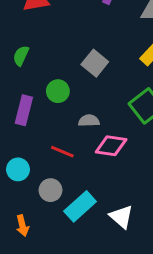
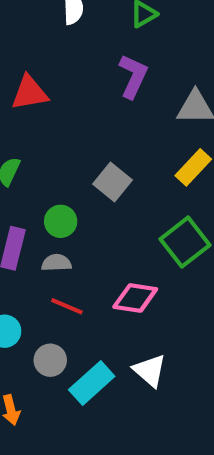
gray semicircle: (89, 121) -> (56, 263), moved
white triangle: (121, 217) -> (150, 371), moved

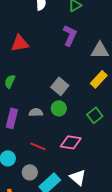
green circle: (61, 221) -> (59, 108), moved
green square: (185, 242) -> (95, 115), size x0.7
gray semicircle: (56, 263) -> (36, 112), moved

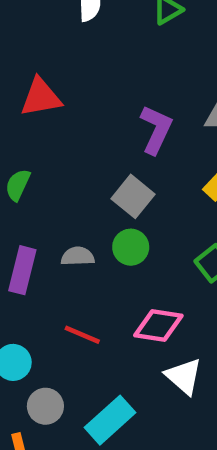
purple L-shape: (70, 35) -> (156, 130), moved
gray circle: (30, 172) -> (45, 406), moved
white triangle: (78, 177) -> (184, 376), moved

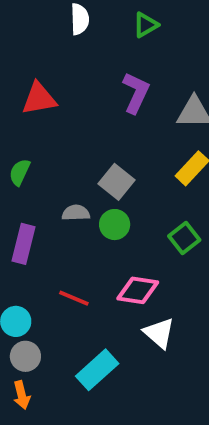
purple L-shape: (156, 130) -> (136, 93), moved
gray semicircle: (78, 256) -> (76, 213), moved
gray circle: (45, 406) -> (25, 356), moved

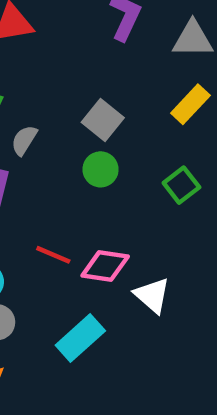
gray semicircle: (76, 213) -> (24, 140), moved, turned -56
pink diamond: (138, 290) -> (105, 266), moved

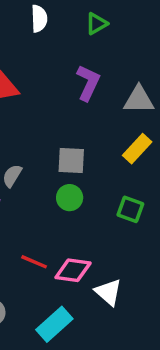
gray square: (103, 120) -> (71, 160), turned -36
green square: (181, 185) -> (130, 209), turned -32

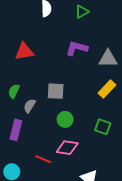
purple L-shape: (88, 83) -> (77, 48), turned -100
gray square: (71, 160) -> (56, 91), moved
pink diamond: (73, 270) -> (67, 148), moved

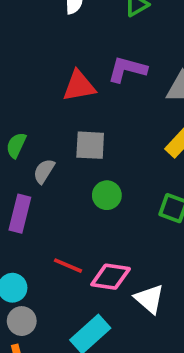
red triangle: (24, 51) -> (79, 86), moved
pink diamond: (67, 148) -> (111, 277), moved

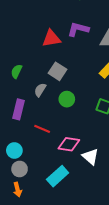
gray square: (90, 145) -> (58, 71), turned 30
gray semicircle: (44, 171) -> (40, 90), moved
red line: (68, 266) -> (42, 129), moved

